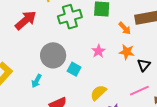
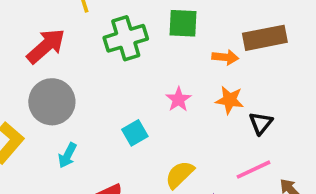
orange arrow: (125, 28) -> (225, 57), turned -40
gray circle: (53, 55) -> (52, 102), moved
cyan square: (74, 69) -> (135, 133), turned 32

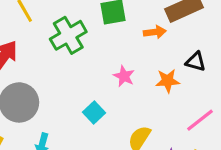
orange star: (230, 100) -> (168, 81), moved
black triangle: (261, 123) -> (196, 62), moved, turned -40

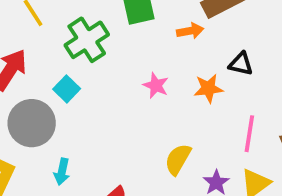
cyan square: (94, 112) -> (67, 89), moved
pink line: (200, 120) -> (249, 134), turned -40

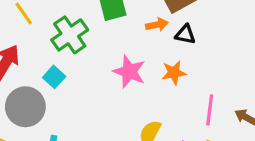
black triangle: (241, 64) -> (185, 34), moved
pink star: (156, 85) -> (129, 72), size x1.5

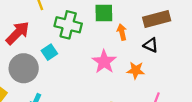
orange arrow: (157, 25) -> (122, 32), moved, turned -105
green cross: (70, 35) -> (68, 25), turned 35

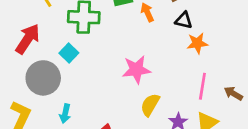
pink star: (104, 62) -> (136, 70), moved, turned -30
orange star: (136, 70) -> (197, 43), moved

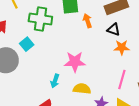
yellow semicircle: (150, 105) -> (82, 89), turned 60
cyan arrow: (65, 114) -> (55, 81), moved

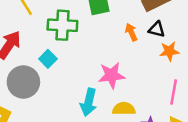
orange arrow: (87, 21) -> (131, 32), moved
cyan arrow: (55, 81) -> (89, 102), size x1.5

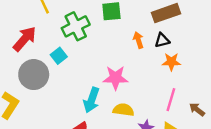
green cross: (62, 25) -> (76, 26), turned -36
black triangle: (157, 29) -> (162, 40), turned -35

